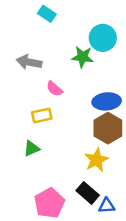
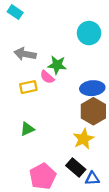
cyan rectangle: (47, 14) -> (15, 12), moved
green star: (82, 57) -> (57, 65), moved
yellow rectangle: (42, 115) -> (28, 87), moved

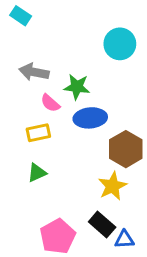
pink semicircle: (47, 77) -> (50, 103), moved
yellow rectangle: (28, 87) -> (38, 133), moved
blue ellipse: (92, 88) -> (90, 118), moved

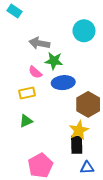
gray arrow: (34, 72) -> (39, 43), moved
black rectangle: (102, 225) -> (77, 145), moved, turned 48

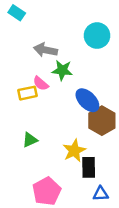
blue ellipse: (63, 83) -> (87, 100), moved, turned 50
yellow rectangle: (27, 93) -> (28, 93), moved
yellow star: (79, 130) -> (74, 151), moved

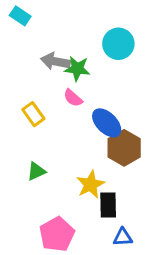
green star: (62, 70) -> (77, 69), moved
pink semicircle: (41, 83) -> (73, 98), moved
yellow rectangle: (28, 93) -> (33, 114), turned 66

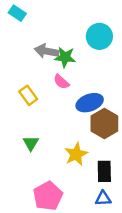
blue ellipse: (107, 123) -> (90, 103), turned -65
green triangle: (36, 171) -> (31, 143), turned -35
black rectangle: (108, 205) -> (104, 171), moved

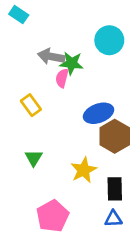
pink semicircle: (61, 82) -> (62, 78), moved, turned 63

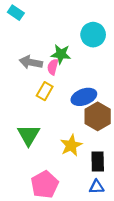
gray arrow: (51, 56) -> (31, 62), moved
yellow rectangle: (31, 105) -> (45, 91), moved, turned 66
green triangle: (34, 158) -> (29, 135), size x1.5

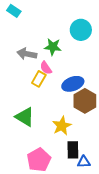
pink semicircle: (53, 67) -> (46, 68), moved, turned -48
green triangle: (29, 135) -> (25, 117), turned -30
black rectangle: (98, 161) -> (73, 150), moved

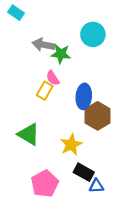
gray arrow: (27, 54) -> (44, 45), moved
blue ellipse: (73, 84) -> (84, 96), turned -65
black rectangle: (73, 150) -> (84, 172), turned -60

